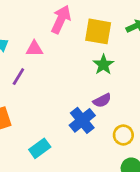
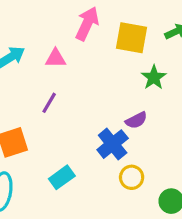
green star: (103, 65) -> (154, 77), moved
purple line: (18, 77) -> (49, 103), moved
yellow circle: (123, 135) -> (132, 177), moved

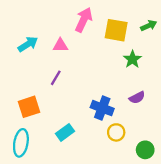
purple semicircle: (136, 120) -> (137, 98), moved
blue cross: (113, 144) -> (102, 108), turned -30

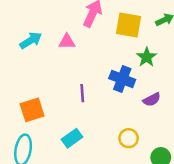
purple line: (56, 78) -> (82, 93), moved, turned -35
blue cross: (102, 108) -> (122, 79), moved

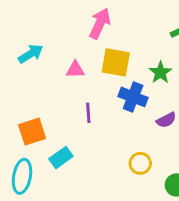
yellow square: (129, 25) -> (116, 62), moved
pink triangle: (67, 42) -> (75, 70), moved
cyan rectangle: (72, 138) -> (61, 158), moved

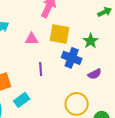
yellow circle: (140, 163) -> (77, 104), size x1.5

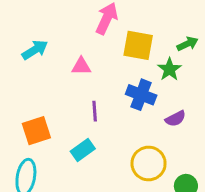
green arrow: (105, 12) -> (187, 44), moved
yellow square: (60, 34) -> (138, 45), moved
cyan rectangle: (22, 100) -> (83, 150), moved

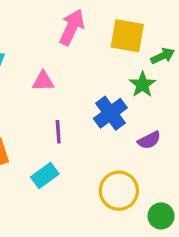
yellow square: (138, 45) -> (127, 36), moved
blue cross: (141, 95) -> (110, 113), turned 32

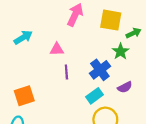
purple line: (58, 132) -> (66, 72), moved
cyan rectangle: (45, 176) -> (95, 96), moved

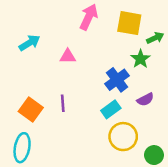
purple line: (66, 72) -> (63, 103), moved
orange square: (24, 96) -> (31, 109), turned -36

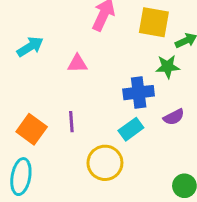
green star: (140, 59) -> (168, 67), turned 30
blue cross: (117, 80) -> (139, 93), turned 30
yellow circle: (123, 137) -> (105, 163), moved

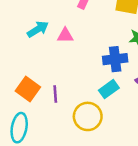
cyan arrow: (30, 47) -> (38, 29), moved
purple line: (71, 122) -> (55, 94), moved

